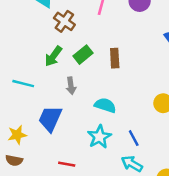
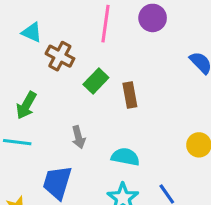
green rectangle: (83, 55) -> (96, 81), moved
green arrow: (53, 56) -> (26, 105), moved

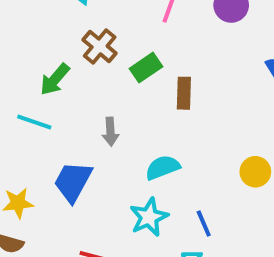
brown cross: (60, 56) -> (100, 46), moved
cyan semicircle: (125, 157) -> (163, 167), turned -44

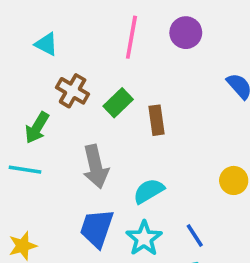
gray arrow: (110, 132) -> (96, 167), size x1.6
blue trapezoid: (73, 182) -> (97, 228), moved

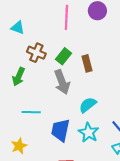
gray arrow: (96, 167) -> (62, 82), moved
cyan line: (25, 170) -> (31, 112), moved

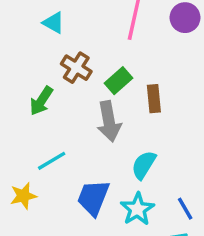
cyan semicircle: (88, 105) -> (144, 165), turned -30
cyan line: (31, 112) -> (52, 161), turned -42
yellow star: (19, 146) -> (23, 196), moved

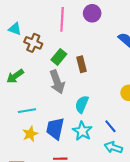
brown cross: (76, 68) -> (33, 43), moved
green arrow: (41, 101) -> (15, 76), turned 30
cyan line: (52, 161) -> (27, 111), turned 30
yellow star: (23, 196) -> (30, 134), moved

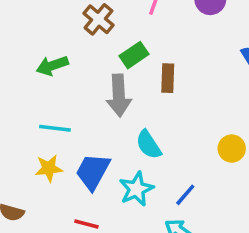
cyan semicircle: (82, 104) -> (149, 145), turned -72
blue line: (110, 126) -> (185, 195), turned 64

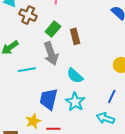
cyan line: (55, 128) -> (27, 70), moved
yellow star: (49, 168) -> (33, 121), moved
blue line: (185, 195) -> (112, 96), moved

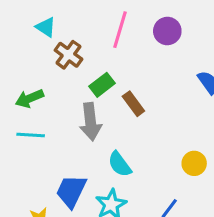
brown rectangle: (75, 36) -> (133, 104), turned -35
cyan line: (27, 70) -> (31, 135), moved

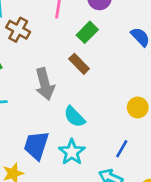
green rectangle: (102, 85) -> (87, 32), moved

